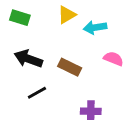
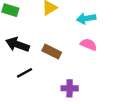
cyan arrow: (95, 28) -> (86, 18), moved

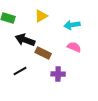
black arrow: (17, 44) -> (25, 40), moved
purple cross: (70, 88) -> (58, 74), moved

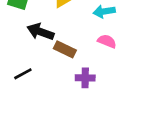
black line: (20, 71) -> (23, 74), moved

